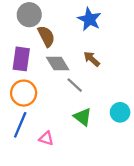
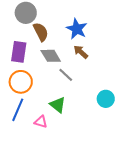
blue star: (89, 19) -> (77, 29), moved
green triangle: (83, 117) -> (58, 105), moved

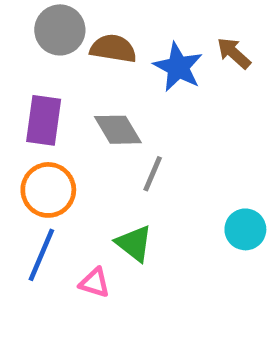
brown semicircle: (41, 32) -> (113, 49), moved, turned -54
brown arrow: (81, 52) -> (234, 53), moved
gray line: (66, 75) -> (153, 174), turned 70

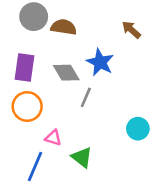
blue star: (178, 67) -> (100, 62), moved
green triangle: (134, 243) -> (82, 157), moved
blue line: (41, 255) -> (35, 166), moved
pink triangle: (95, 283) -> (53, 138), moved

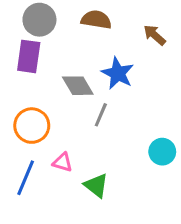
brown semicircle: (64, 27) -> (96, 20), moved
purple rectangle: (25, 67) -> (29, 56), moved
blue line: (35, 166) -> (26, 178), moved

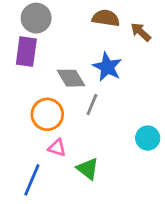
brown semicircle: (96, 20) -> (106, 18), moved
orange circle: (32, 126) -> (47, 114), moved
blue line: (26, 178) -> (32, 180), moved

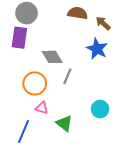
blue star: (107, 67) -> (97, 49), moved
cyan circle: (148, 138) -> (100, 109), moved

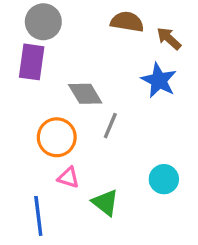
blue line: (23, 131) -> (38, 216), turned -30

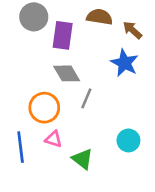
purple rectangle: (32, 62) -> (63, 35), moved
blue line: (38, 216) -> (21, 147), moved

